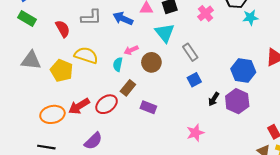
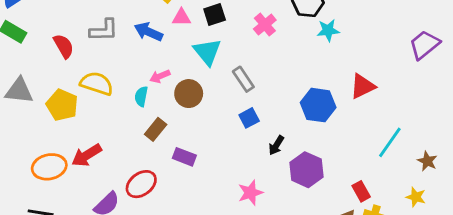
purple hexagon: (237, 101) -> (307, 170), moved
red ellipse: (107, 104) -> (141, 184), moved

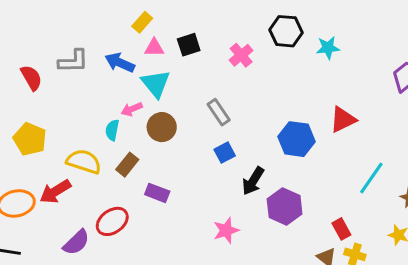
cyan star: (328, 30) -> (328, 48), moved
cyan triangle: (207, 52) -> (156, 84), moved
yellow semicircle: (97, 83) -> (84, 162), moved
black arrow: (276, 145) -> (253, 181), size x1.4

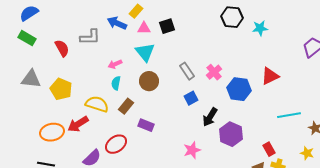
pink cross: (241, 55) -> (214, 72), moved
blue arrow: (120, 63) -> (117, 23), moved
pink arrow: (132, 109) -> (115, 64), moved
cyan line: (371, 178) -> (289, 115), turned 45

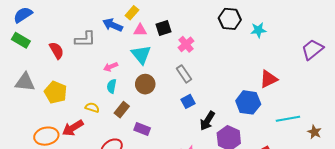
pink cross: (214, 72) -> (186, 44), moved
blue hexagon: (239, 89) -> (248, 102), moved
yellow semicircle: (97, 104) -> (92, 108), size x0.6

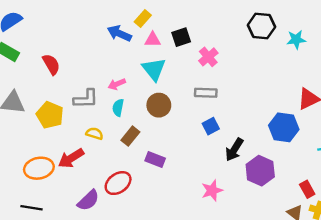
gray L-shape: (85, 39) -> (86, 99), moved
gray rectangle: (184, 74) -> (206, 93), turned -54

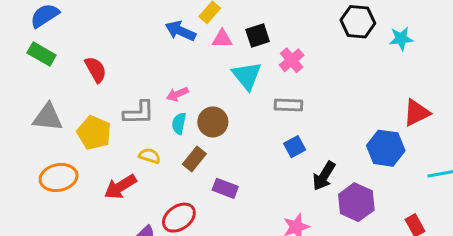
cyan triangle: (154, 69) -> (247, 76), moved
brown circle: (159, 105) -> (213, 122), moved
orange ellipse: (39, 168) -> (59, 177), moved

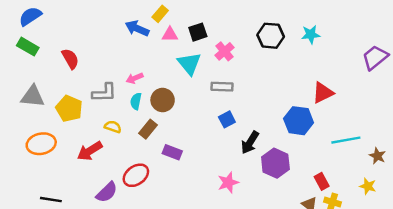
black hexagon: (358, 22) -> (271, 36), moved

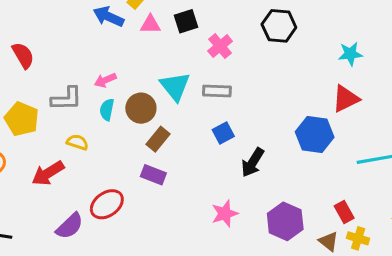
cyan star: (311, 34) -> (350, 54), moved
cyan triangle: (189, 64) -> (175, 86), moved
brown rectangle: (148, 129) -> (158, 139), moved
purple hexagon: (275, 163) -> (285, 221), moved

